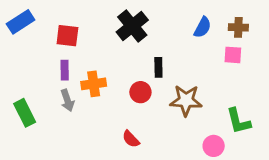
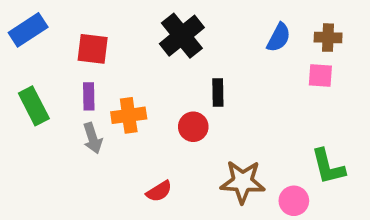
brown star: (186, 100) -> (243, 182), moved
green rectangle: (25, 113) -> (34, 106), moved
red semicircle: (131, 139) -> (159, 191), moved, turned -78

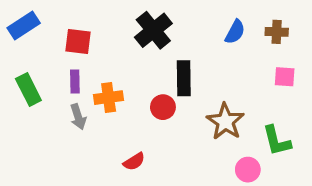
pink square: (320, 75) -> (285, 77), moved
black rectangle: (218, 93) -> (184, 78), size x1.5
brown star: (243, 182) -> (225, 122), moved, turned 30

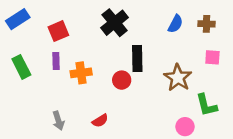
red square: (78, 41) -> (58, 31), turned -30
gray arrow: (78, 117) -> (58, 121), moved
brown star: (225, 122) -> (178, 78), moved

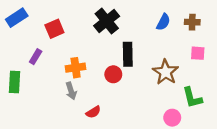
purple rectangle: (56, 61) -> (36, 57), moved, turned 32
green rectangle: (21, 67) -> (14, 82), moved, turned 30
gray arrow: (58, 121) -> (71, 91), moved

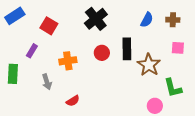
red square: (54, 29) -> (49, 26), turned -36
black rectangle: (128, 54) -> (127, 49), moved
red circle: (113, 74) -> (102, 53), moved
gray arrow: (71, 91) -> (47, 82), moved
red semicircle: (93, 112) -> (73, 101), moved

